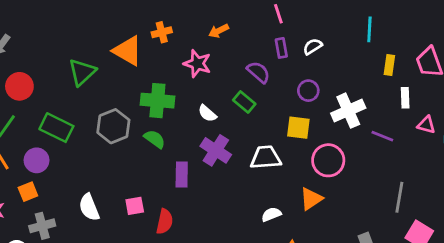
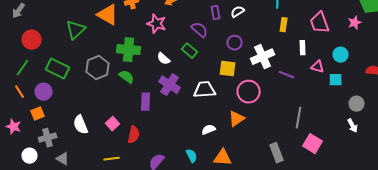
yellow rectangle: (389, 65) -> (284, 25), moved
pink square: (135, 206) -> (113, 124), turned -32

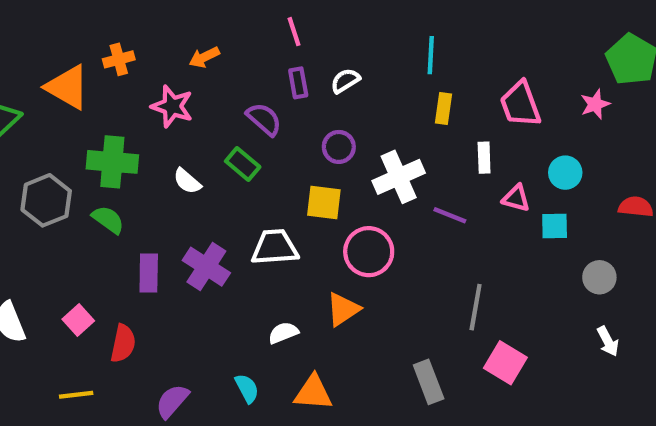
purple cross: (170, 85) -> (206, 267), moved
white arrow: (353, 126) -> (608, 341), moved

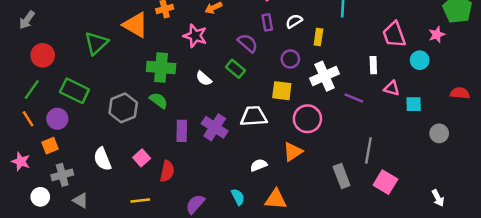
yellow rectangle: (443, 108) -> (318, 37), moved
cyan circle: (565, 173) -> (420, 60), moved
gray hexagon: (46, 200) -> (123, 108), moved
white arrow: (608, 341) -> (438, 198), moved
gray rectangle: (429, 382) -> (342, 176), moved

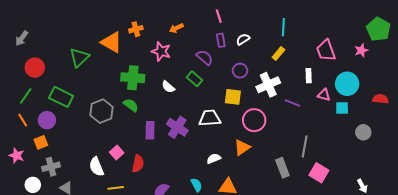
yellow rectangle: (318, 37) -> (278, 53), moved, turned 32
cyan circle: (420, 60) -> (347, 84), moved, size x1.5
white semicircle: (102, 159) -> (96, 167), moved

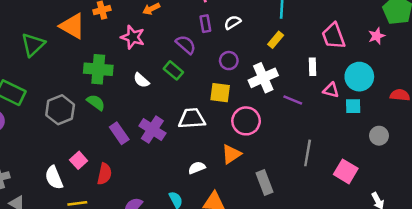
purple rectangle: (150, 130) -> (119, 133), turned -36
gray rectangle: (282, 168) -> (264, 182), moved
pink square: (319, 173) -> (346, 171), moved

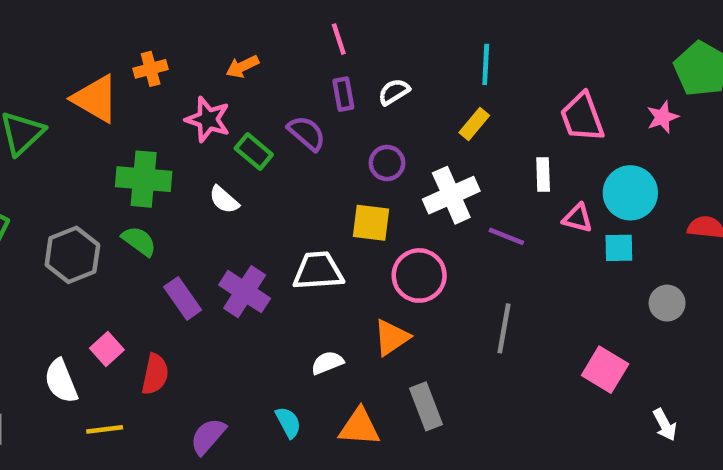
green rectangle: (173, 70) -> (254, 152), moved
gray line: (308, 153) -> (504, 328), moved
gray rectangle: (264, 182) -> (426, 406), moved

